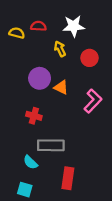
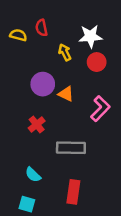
red semicircle: (38, 26) -> (42, 28), turned -105
white star: (74, 26) -> (91, 36), moved
red cross: (34, 116) -> (37, 124), turned 35
gray rectangle: (51, 145) -> (71, 148), moved

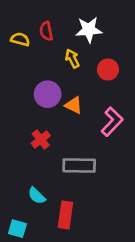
white star: (91, 36) -> (89, 30), moved
red rectangle: (73, 192) -> (65, 215), moved
cyan square: (27, 204) -> (17, 229), moved

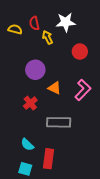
yellow arrow: (72, 59) -> (47, 37), moved
orange triangle: (74, 105) -> (55, 88), moved
cyan square: (17, 229) -> (25, 169), moved

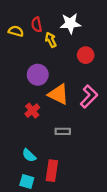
orange triangle: (55, 88) -> (58, 94), size x1.5
gray rectangle: (59, 122) -> (63, 131), size x0.6

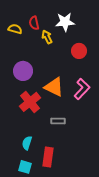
purple circle: (38, 75) -> (23, 71), moved
red cross: (32, 111) -> (30, 102), size x1.5
cyan semicircle: (29, 155) -> (27, 143), turned 64

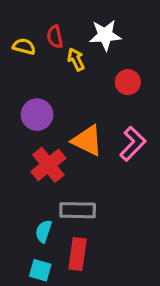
gray rectangle: (58, 121) -> (78, 210), moved, size x1.5

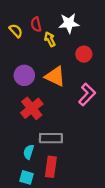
yellow semicircle: (24, 46) -> (16, 31), turned 32
orange triangle: (87, 141) -> (55, 76), moved

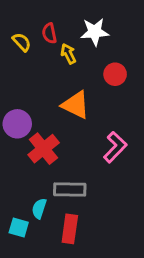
purple circle: (24, 75) -> (17, 124), moved
pink L-shape: (87, 94) -> (115, 147), moved
cyan square: (26, 177) -> (19, 228), moved

